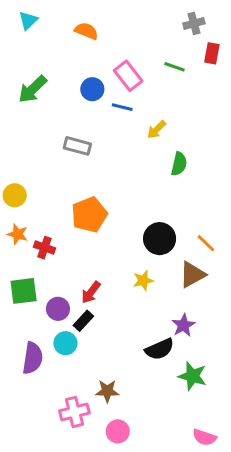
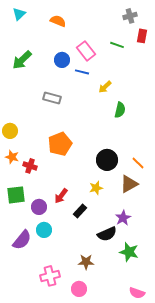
black rectangle: (83, 321) -> (80, 211), moved
purple semicircle: (33, 358) -> (22, 240), turned 30
brown star: (107, 391) -> (86, 262), moved

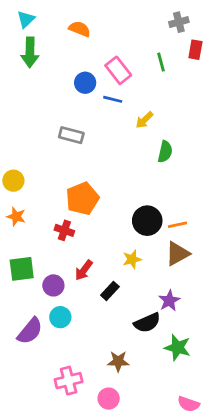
green line: (117, 45) -> (161, 62), turned 56
green arrow: (22, 60) -> (30, 52), moved, turned -45
orange line: (138, 163) -> (178, 225), moved, turned -56
red cross: (30, 166) -> (64, 230), moved

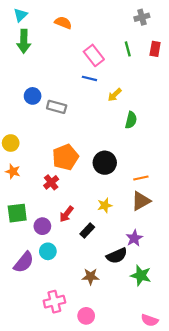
red rectangle: (195, 50) -> (155, 49), moved
blue circle: (85, 83) -> (33, 96), moved
black circle: (147, 221) -> (105, 163), moved
red cross: (64, 230) -> (51, 182), turned 32
brown star: (118, 361) -> (91, 276), moved

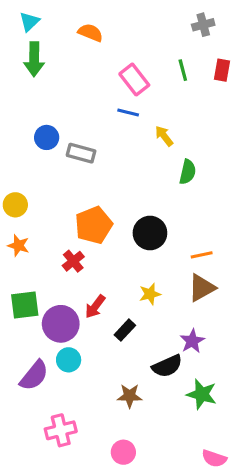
yellow arrow: (115, 95) -> (164, 136), turned 96
purple circle: (42, 226) -> (61, 324), size x1.5
pink cross: (54, 302) -> (61, 430), moved

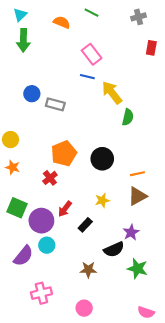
green line: (183, 70) -> (92, 13), moved, turned -48
yellow arrow: (164, 136) -> (112, 93), size x1.6
green square: (25, 305) -> (17, 208), turned 30

